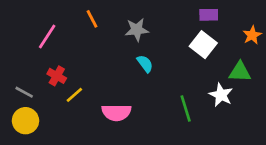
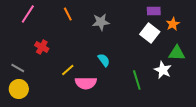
orange star: (252, 35) -> (173, 24), moved
pink line: (47, 37) -> (28, 14), moved
cyan semicircle: (145, 64) -> (104, 60), moved
red cross: (57, 76) -> (42, 47), moved
yellow line: (74, 95) -> (68, 70), moved

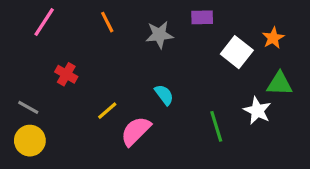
purple rectangle: (154, 11) -> (202, 17), moved
pink semicircle: (86, 83) -> (136, 131), turned 135

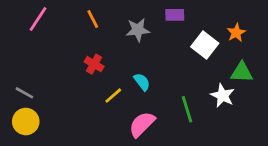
red cross: (66, 74) -> (94, 64), moved
yellow line: (107, 111) -> (113, 96), moved
pink semicircle: (136, 131) -> (142, 124), moved

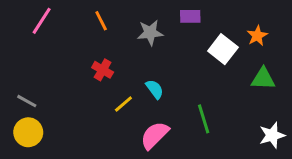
white star: (223, 96) -> (272, 135), moved, turned 30

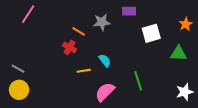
orange line: (101, 21) -> (79, 31), moved, turned -32
orange star: (257, 36) -> (186, 24), moved
white square: (223, 49) -> (151, 33), turned 36
yellow line: (123, 104) -> (84, 71), turned 32

